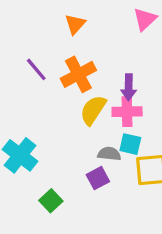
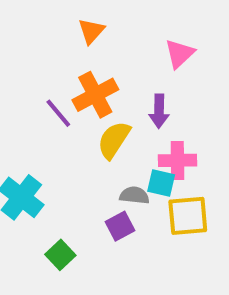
pink triangle: (145, 19) -> (180, 54), moved
purple line: (36, 69) -> (58, 113), moved
pink cross: (127, 112) -> (178, 160), moved

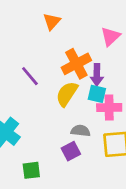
orange cross: (95, 95) -> (76, 64), moved
cyan square: (161, 183) -> (97, 94), moved
green square: (60, 255) -> (31, 170), turned 36

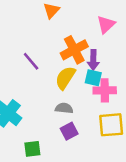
gray semicircle: (80, 131) -> (64, 108), moved

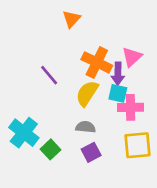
pink triangle: (106, 24) -> (132, 57), moved
orange cross: (74, 50) -> (97, 62), turned -36
green square: (32, 149) -> (51, 149), moved, turned -36

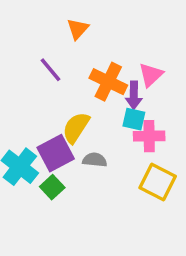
purple line: (49, 75) -> (50, 70), moved
yellow semicircle: (87, 93) -> (76, 128), moved
yellow square: (138, 145) -> (158, 182), turned 32
purple square: (91, 152) -> (56, 153), moved, size x1.5

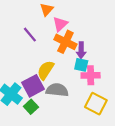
pink triangle: (151, 75) -> (60, 24), moved
gray semicircle: (95, 160) -> (57, 90), size x1.5

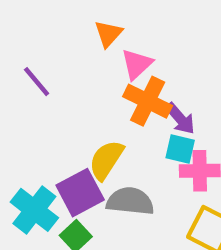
purple line: (30, 35) -> (37, 82), moved
purple arrow: (81, 50) -> (180, 119), turned -42

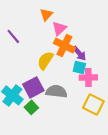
yellow semicircle: (106, 160) -> (45, 60), moved

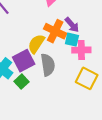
orange cross: (64, 45) -> (55, 31), moved
yellow semicircle: (45, 60) -> (36, 44), moved
gray semicircle: (56, 91) -> (48, 65), turned 75

